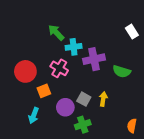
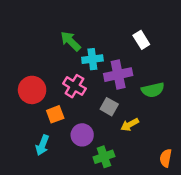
white rectangle: (132, 32) -> (141, 40), moved
green semicircle: (122, 71) -> (153, 90), turned -30
gray square: (84, 99) -> (109, 107), moved
yellow arrow: (103, 99) -> (130, 125), turned -128

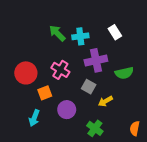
cyan cross: (92, 59) -> (80, 36), moved
green cross: (104, 157) -> (95, 128), moved, turned -35

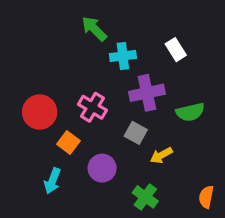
green arrow: (57, 33) -> (94, 29), moved
orange square: (45, 93) -> (68, 142), turned -32

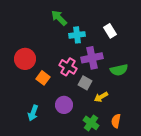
pink cross: (92, 107) -> (68, 67), moved
red circle: (40, 112) -> (25, 59), moved
orange square: (68, 142) -> (43, 78), moved
orange semicircle: (206, 197) -> (116, 121), moved

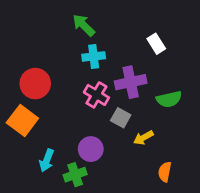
cyan cross: (77, 35) -> (94, 56), moved
orange square: (43, 78) -> (22, 121), moved, size x1.5
green cross: (91, 123) -> (75, 175), moved, turned 35

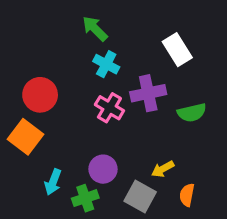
white rectangle: (156, 44) -> (177, 50), size x1.4
cyan cross: (94, 56) -> (106, 64), turned 35
gray square: (121, 118) -> (140, 196), moved, size x1.4
yellow arrow: (143, 138) -> (163, 169), moved

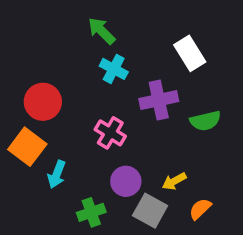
pink cross: (109, 108) -> (110, 133), moved
purple circle: (103, 169) -> (126, 181), moved
cyan arrow: (53, 182) -> (57, 174), moved
orange semicircle: (187, 195) -> (200, 209), turned 35

